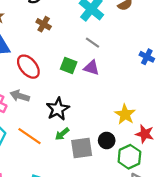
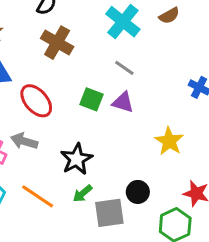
brown cross: (44, 24) -> (57, 43), size x1.5
yellow star: (125, 114) -> (169, 141), moved
black circle: (107, 140) -> (138, 192), moved

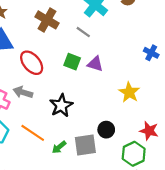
gray line: (124, 68) -> (83, 32), moved
green arrow: (83, 193) -> (59, 147), moved

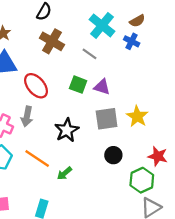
blue cross: (151, 53) -> (132, 41), moved
gray arrow: (23, 92) -> (27, 116), turned -96
gray square: (85, 145) -> (107, 119), moved

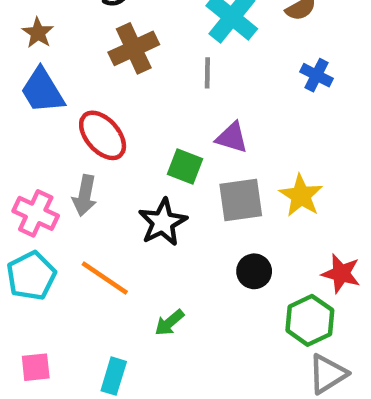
brown cross: (52, 41) -> (134, 48), turned 35
blue cross: (132, 41) -> (317, 75), moved
gray line: (89, 54) -> (207, 73), turned 56
green square: (78, 85) -> (185, 167), moved
green arrow: (64, 173) -> (169, 323), moved

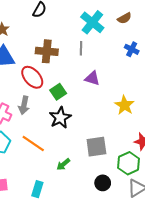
brown cross: (134, 48) -> (47, 51), moved, turned 30
green square: (185, 167) -> (58, 92), moved, turned 35
gray square: (241, 200) -> (96, 147), moved
black circle: (254, 271) -> (103, 183), moved

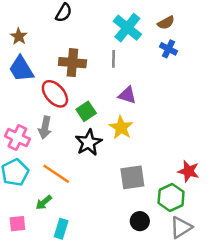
blue cross: (132, 49) -> (169, 49), moved
yellow star: (124, 105) -> (121, 128), moved
green arrow: (63, 164) -> (44, 202), moved

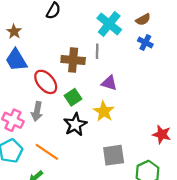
brown cross: (72, 63) -> (73, 60), moved
red star: (188, 171) -> (162, 134), moved

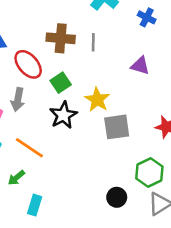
gray line: (97, 51) -> (93, 42), moved
purple triangle: (109, 83) -> (140, 66), moved
gray square: (114, 155) -> (117, 127), moved

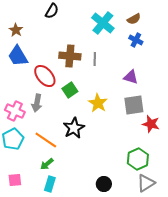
black star: (63, 115) -> (74, 128), moved
gray square: (117, 127) -> (134, 105), moved
green arrow: (16, 178) -> (47, 164), moved
black circle: (117, 197) -> (104, 184), moved

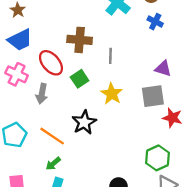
blue trapezoid: (18, 56) -> (20, 40), turned -85
gray line: (95, 59) -> (110, 56), moved
purple triangle: (131, 77) -> (163, 69), moved
pink cross: (15, 111) -> (17, 74), moved

